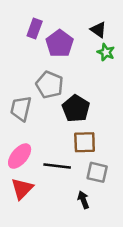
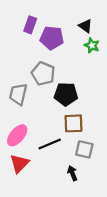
purple pentagon: (60, 43) -> (52, 38), turned -30
black pentagon: (76, 108) -> (66, 94), turned -30
black line: (57, 166) -> (50, 144), turned -30

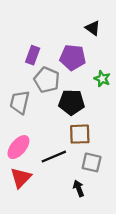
purple rectangle: (30, 25) -> (33, 55), moved
purple pentagon: (52, 38) -> (73, 57), moved
green star: (92, 45) -> (102, 79), moved

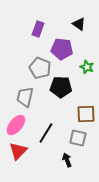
purple rectangle: (33, 55) -> (38, 29), moved
gray trapezoid: (20, 102) -> (25, 97), moved
brown square: (80, 134) -> (86, 114), moved
black line: (54, 157) -> (46, 133), turned -35

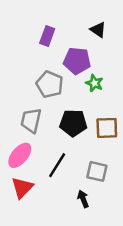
green star: (87, 67) -> (94, 83), moved
black pentagon: (61, 87) -> (73, 123), moved
brown square: (86, 114) -> (107, 128), moved

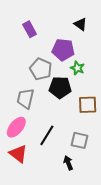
purple rectangle: (47, 36) -> (30, 29), moved, turned -49
black pentagon: (73, 123) -> (60, 87), moved
red triangle: (22, 188) -> (18, 154), turned -36

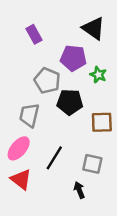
black triangle: (81, 24) -> (94, 28), size x1.5
green star: (77, 68) -> (98, 75), moved

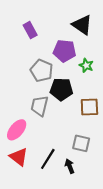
gray trapezoid: (29, 115) -> (40, 106), moved
black line: (54, 158) -> (48, 159), moved

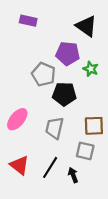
purple rectangle: (30, 30) -> (28, 21), moved, turned -49
gray trapezoid: (40, 106) -> (55, 128), moved
brown square: (89, 107) -> (94, 126), moved
pink ellipse: (17, 130) -> (17, 119), moved

